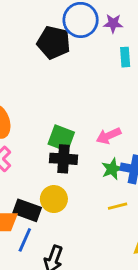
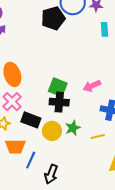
black pentagon: (54, 42) -> (53, 18), turned -30
green star: (112, 169) -> (73, 128), moved
black rectangle: (27, 210) -> (31, 120), moved

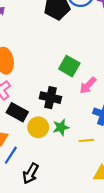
pink arrow: (92, 86) -> (88, 85), turned -30
green square: (58, 87) -> (69, 66), moved

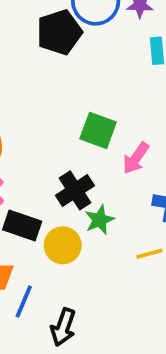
black cross: (50, 98) -> (75, 190), turned -36
green star: (61, 127) -> (100, 220), moved

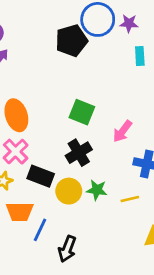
green square: (98, 130) -> (82, 112), moved
green star: (100, 220) -> (97, 190), moved, turned 30

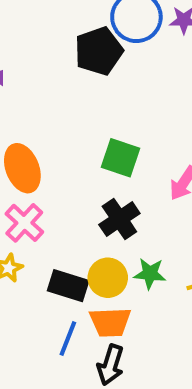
black rectangle: (41, 176) -> (68, 286), moved
orange trapezoid: (20, 212) -> (110, 322), moved

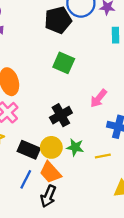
green square: (121, 158) -> (64, 63), moved
orange trapezoid: (110, 322) -> (50, 172), turned 45

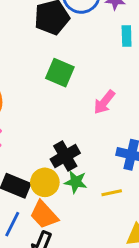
pink arrow: (99, 98) -> (104, 102), moved
black cross: (61, 115) -> (65, 156), moved

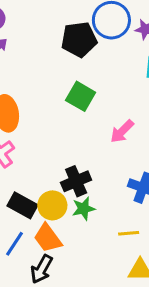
green star: (76, 182) -> (84, 209), turned -30
yellow line: (112, 193) -> (129, 233), moved

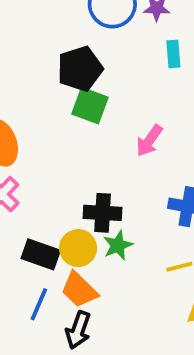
black pentagon: (79, 39) -> (80, 69), moved
black cross: (76, 181) -> (103, 213), turned 36

